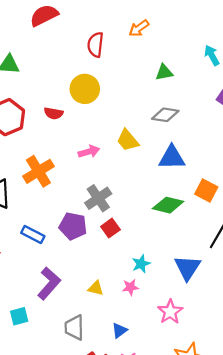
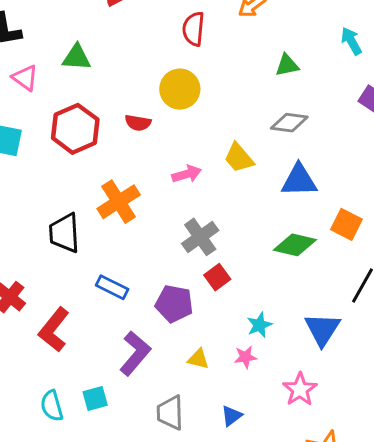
purple pentagon: (73, 226) -> (174, 304), moved

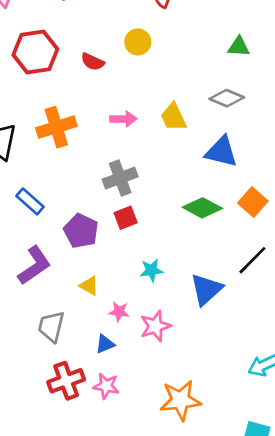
yellow circle: (180, 89) -> (138, 42), size x0.7
pink star: (245, 357) -> (119, 312), moved
pink star: (300, 389) -> (155, 326), moved

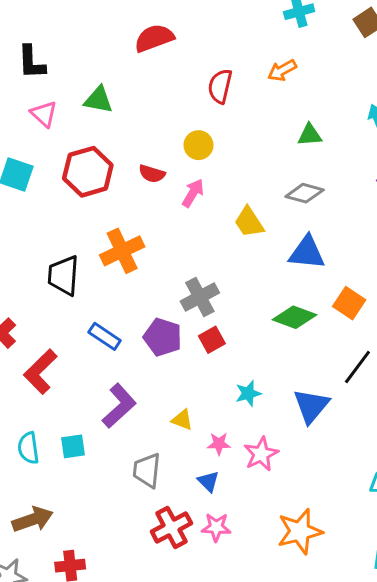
pink arrow: (123, 119) -> (193, 193), moved, turned -50
purple pentagon: (81, 231) -> (163, 337), moved
blue triangle: (105, 344) -> (208, 481), turned -45

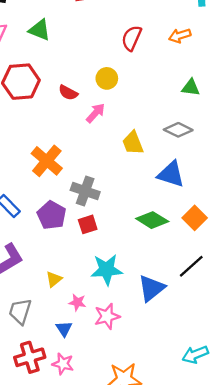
orange cross: (122, 251) -> (47, 161), moved, turned -36
gray cross: (200, 297) -> (85, 191), turned 36
cyan star: (248, 393) -> (107, 270), size x1.6
yellow triangle: (182, 420) -> (54, 279), turned 48

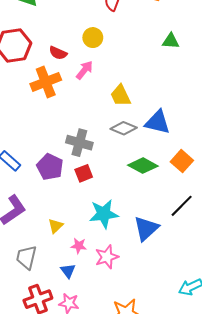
gray diamond: (178, 130) -> (124, 128), moved
orange cross: (47, 161) -> (46, 82), moved, turned 32

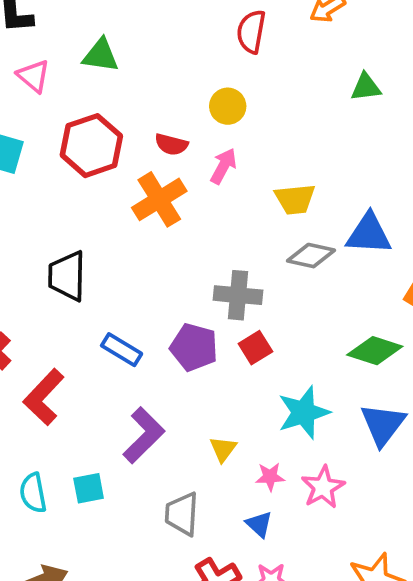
yellow trapezoid: (121, 96) -> (295, 199), turned -60
green diamond: (143, 166) -> (375, 351), moved

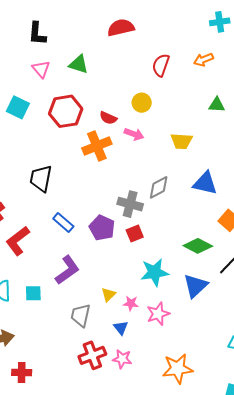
pink arrow: (223, 166) -> (134, 134), turned 72
yellow trapezoid: (295, 199) -> (182, 141), moved
gray diamond: (311, 256) -> (159, 187), moved, turned -50
yellow triangle: (223, 449) -> (108, 295), moved

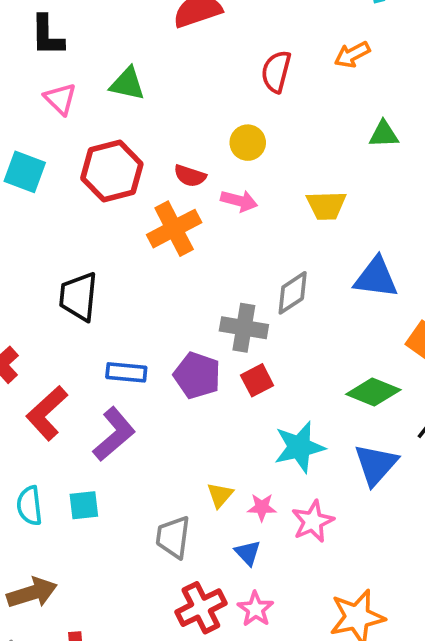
blue rectangle: (63, 222) -> (126, 372), turned -30
purple L-shape: (67, 270) -> (114, 434), moved
pink star: (122, 359) -> (255, 609), turned 30

